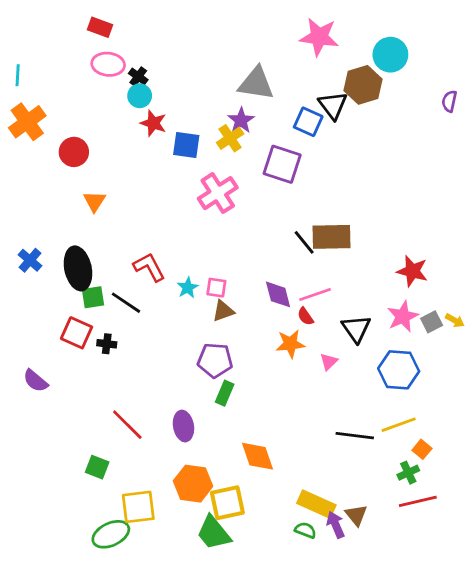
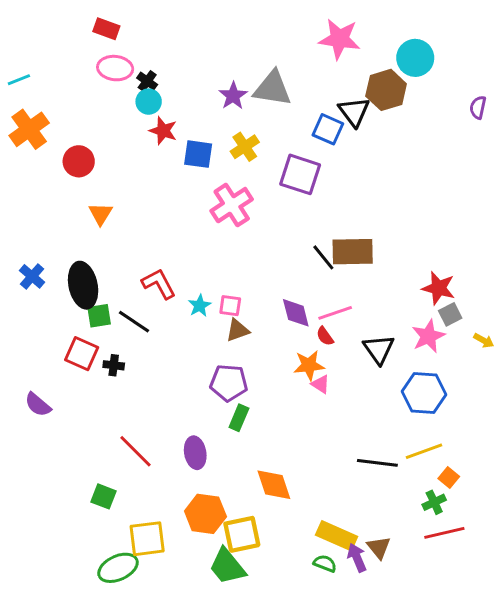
cyan line: (18, 75) -> (19, 80), turned 65
purple star: (241, 120) -> (233, 96), moved
gray square: (432, 322) -> (450, 314), moved
pink triangle: (329, 362) -> (321, 384), moved, turned -42

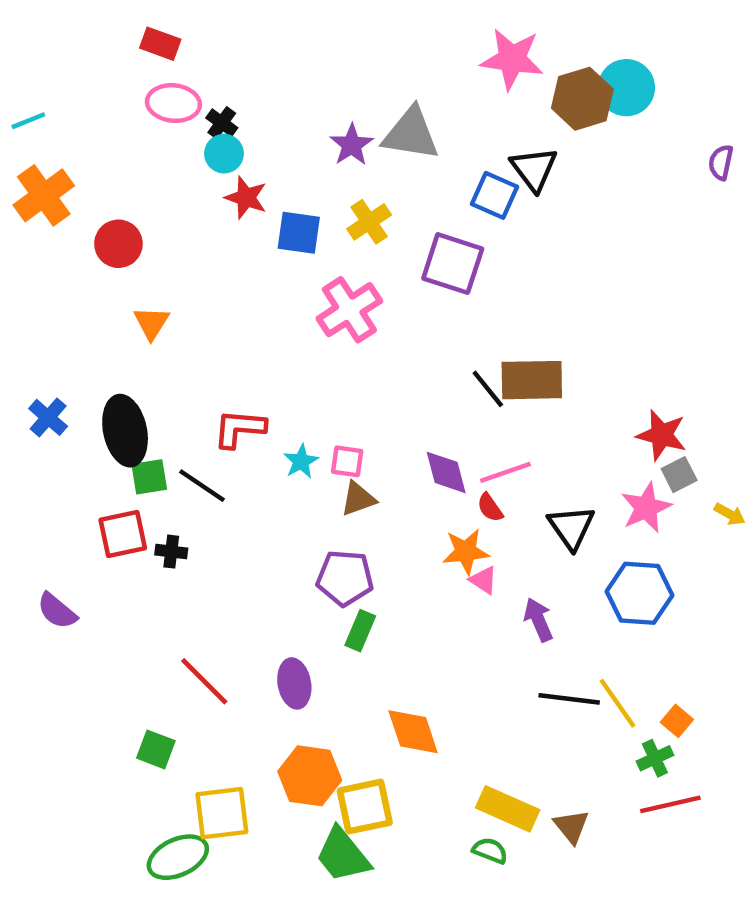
brown hexagon: (386, 90) -> (582, 99), moved
red L-shape: (159, 284) -> (239, 428), turned -57
red square: (82, 354) -> (123, 534), turned -36
yellow line: (424, 451) -> (618, 703), moved, turned 75
purple arrow: (357, 558) -> (538, 620), moved

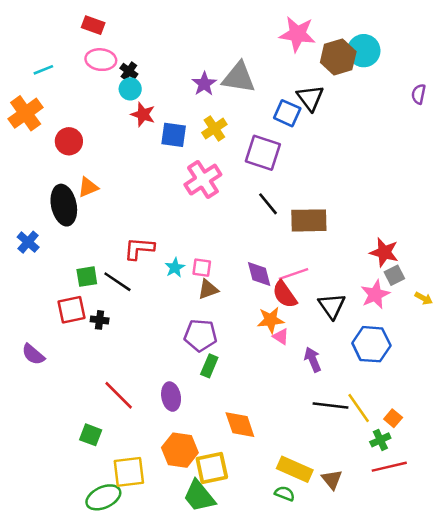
cyan line: (28, 121) -> (43, 70), moved
orange triangle: (151, 323) -> (88, 187), turned 35
black line: (488, 389) -> (268, 204), moved
black ellipse: (125, 431) -> (64, 205), moved
red semicircle: (490, 508) -> (285, 294), size x1.6

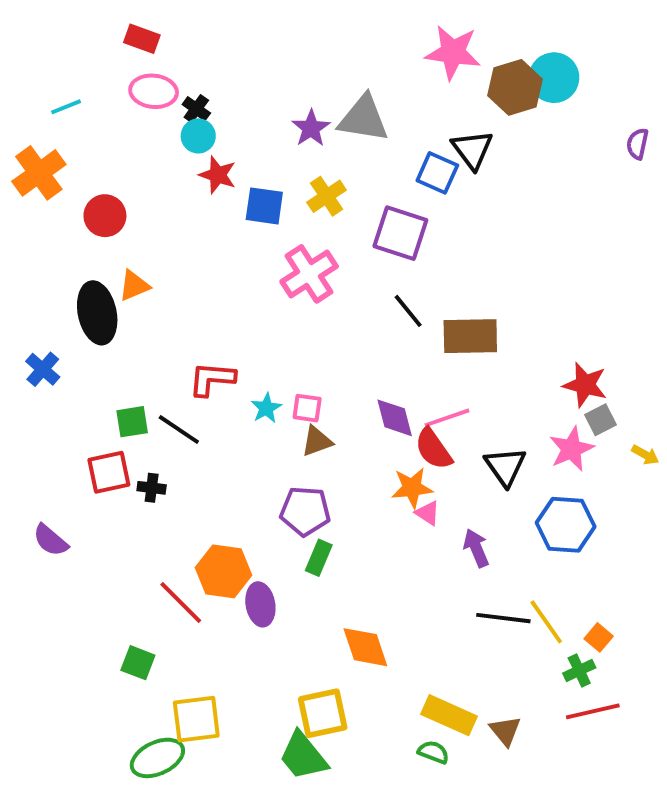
orange hexagon: (180, 450) -> (224, 571), moved

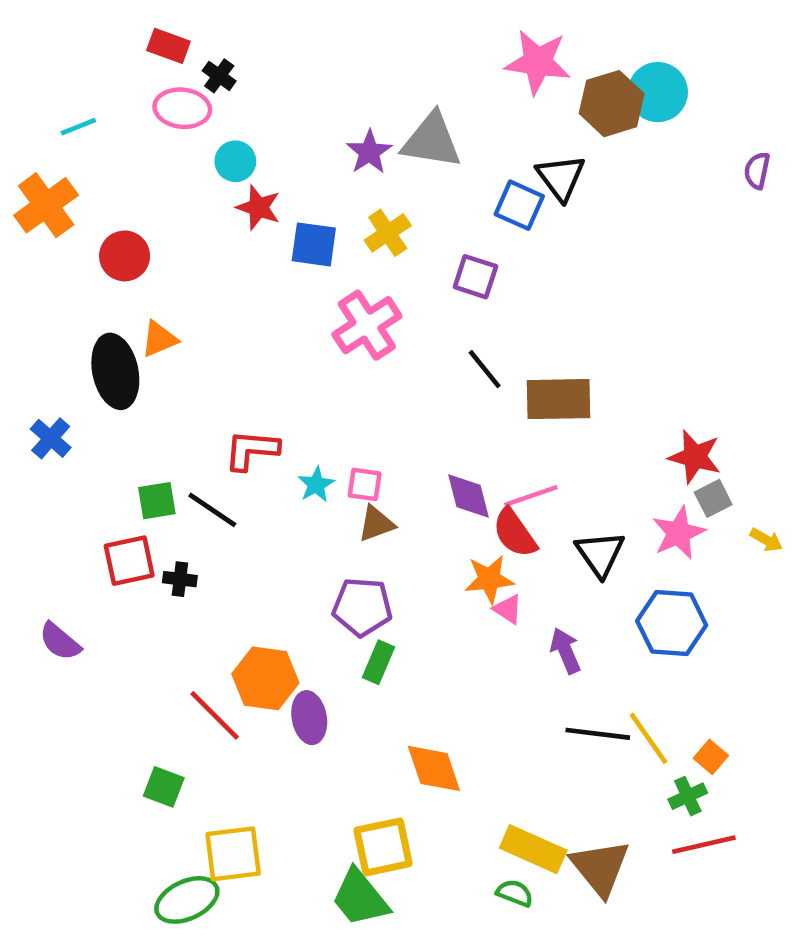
black cross: (196, 109) -> (219, 76), moved
purple square: (400, 233) -> (475, 277), size x0.7
brown triangle: (505, 731) -> (600, 868), size x1.6

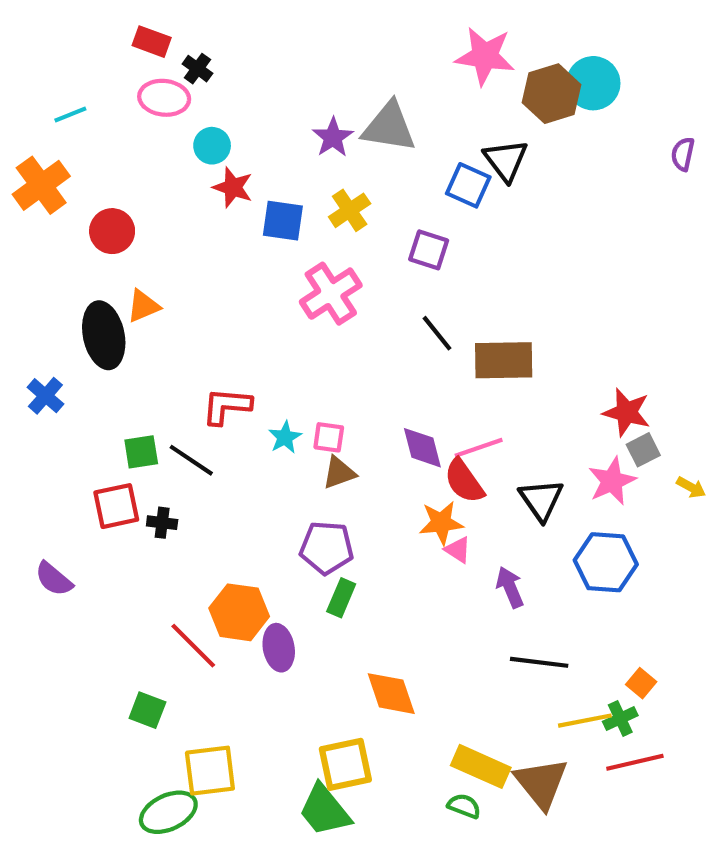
yellow line: (649, 738) -> (585, 721), moved, turned -66

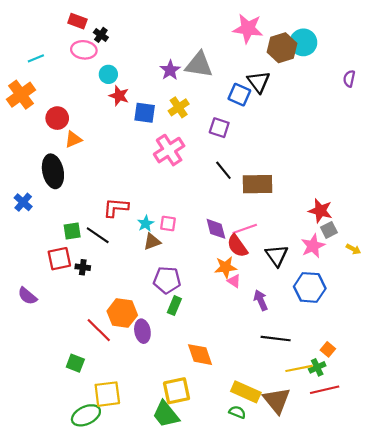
orange triangle: (143, 306) -> (73, 139), moved
brown triangle: (339, 473) -> (152, 242), moved

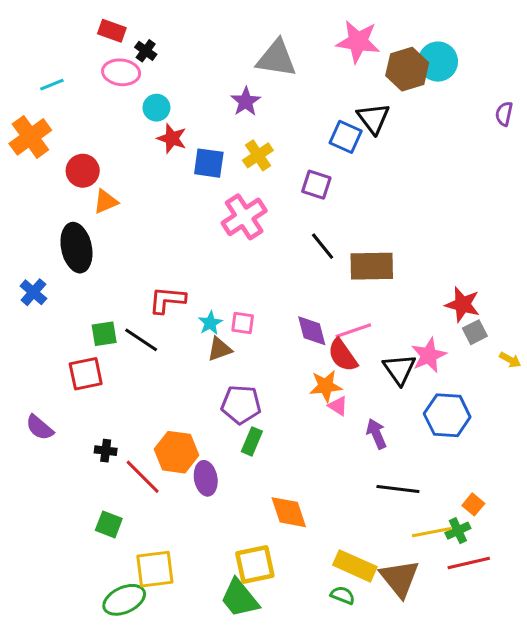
gray triangle: (199, 65) -> (276, 58), moved
pink star: (313, 246) -> (429, 355), moved
black cross: (83, 267) -> (106, 451), moved

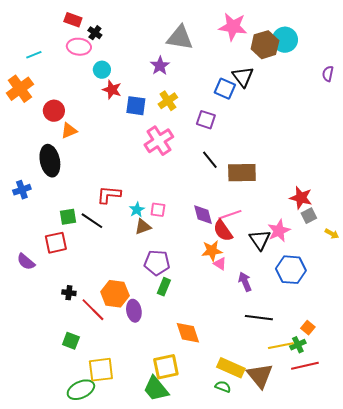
blue cross: (33, 292) -> (22, 190), turned 30
purple semicircle: (40, 428) -> (26, 262), moved

